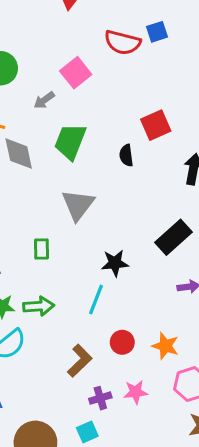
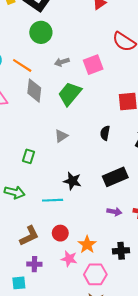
pink square: (76, 73) -> (93, 65), moved
black semicircle: (126, 155) -> (105, 133), moved
gray triangle: (78, 205) -> (61, 136), size x0.6
cyan line: (96, 299) -> (53, 200), turned 48
pink star: (136, 392) -> (69, 259), moved

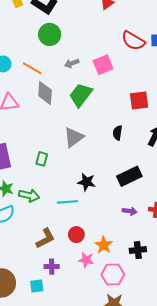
gray triangle: (61, 136) -> (74, 137), size x1.5

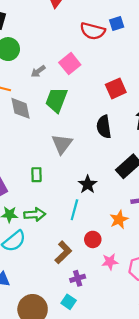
black semicircle: (117, 133) -> (104, 127), size x1.5
black star: (87, 182) -> (88, 184), turned -30
cyan line: (67, 202) -> (74, 210), turned -54
orange star: (104, 245) -> (119, 220), moved, turned 30
cyan square: (37, 286) -> (69, 302), turned -32

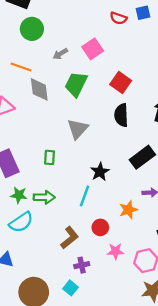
red semicircle: (93, 31) -> (118, 18), size x0.7
red square: (116, 88) -> (121, 82), moved, turned -36

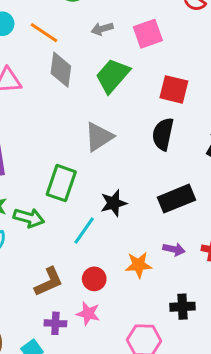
red square: (121, 82) -> (174, 89), turned -36
green rectangle: (49, 157) -> (61, 183), moved, size x1.6
pink star: (115, 251) -> (88, 314), moved

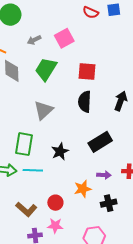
cyan line: (84, 231) -> (33, 170), moved, turned 66
brown L-shape: (49, 282) -> (26, 209), turned 75
black cross: (183, 307) -> (109, 203), moved

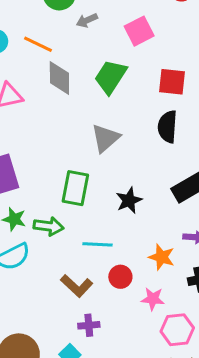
gray arrow: (34, 40) -> (87, 20), moved
cyan line: (33, 170) -> (97, 244), moved
orange star: (83, 189) -> (162, 257), turned 30
pink star: (55, 226) -> (153, 299), moved

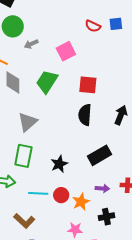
gray triangle: (106, 138) -> (28, 122), moved
orange star: (162, 257) -> (81, 202), turned 30
red circle: (120, 277) -> (61, 195), moved

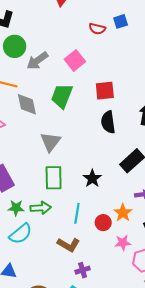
gray arrow: (31, 44) -> (37, 61), size x1.5
cyan line: (38, 193) -> (77, 213), turned -72
red circle: (61, 195) -> (103, 223), moved

